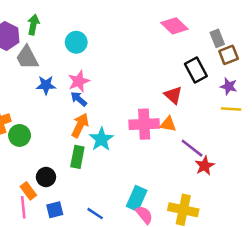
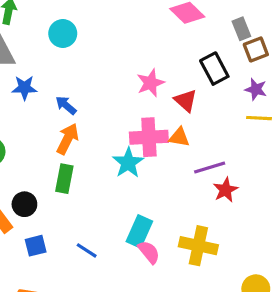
pink star: (79, 81) -> (151, 83), moved
cyan star: (101, 139) -> (128, 163), moved
purple line: (192, 148) -> (210, 168), turned -55

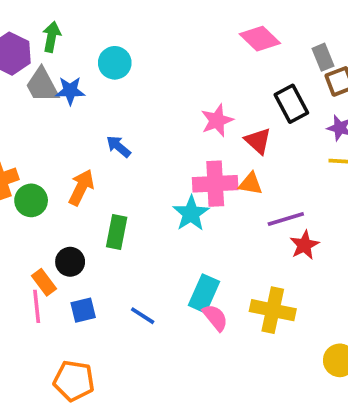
blue star: (24, 88) -> (70, 91), moved
orange arrow: (68, 139) -> (81, 187), moved

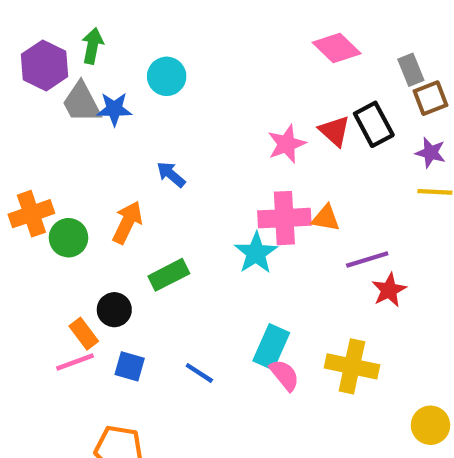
red triangle: (258, 141) -> (335, 131), moved
green rectangle: (117, 232) -> (169, 275), turned 52
pink line: (37, 306) -> (75, 362), turned 76
blue square: (83, 310) -> (130, 366), turned 30

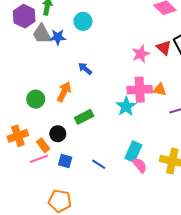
orange cross: (31, 214) -> (18, 136), moved

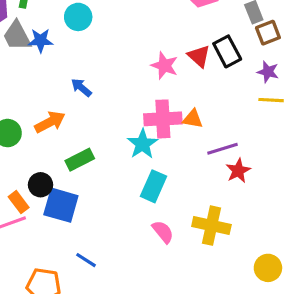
pink star: (141, 54) -> (164, 66), turned -30
orange arrow: (64, 92) -> (50, 122), turned 36
cyan rectangle: (133, 152) -> (153, 186), moved
blue square: (65, 161) -> (61, 205), moved, size x1.6
blue line: (99, 164) -> (86, 260), moved

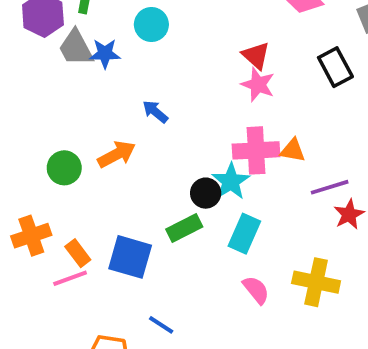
red triangle: (199, 56) -> (256, 56), moved
green rectangle: (80, 160) -> (184, 228), moved
black circle: (41, 185) -> (206, 193), moved

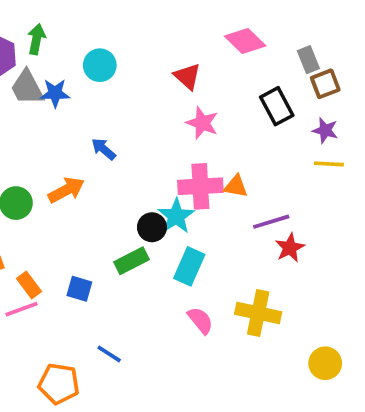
red triangle: (256, 56) -> (187, 76), moved
blue square: (130, 257) -> (79, 289), size x0.6

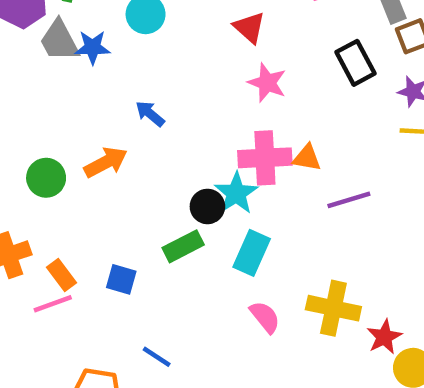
red star: (290, 248) -> (384, 337), moved

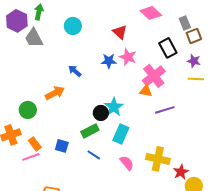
blue star: (92, 47) -> (109, 61), moved
pink cross: (265, 158) -> (154, 76), moved, turned -35
green circle: (46, 178) -> (28, 110), moved
blue line: (157, 357) -> (94, 155), moved

